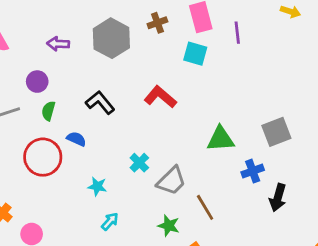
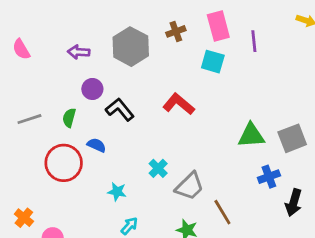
purple circle: (37, 82) -> (92, 89), moved
green triangle: (220, 139) -> (251, 136), moved

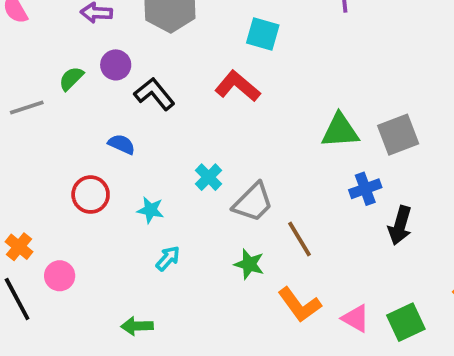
cyan square: (213, 62) -> (263, 34), moved
green semicircle: (69, 118) -> (71, 78), moved, turned 30
red circle: (64, 163) -> (91, 195), moved, size x0.7

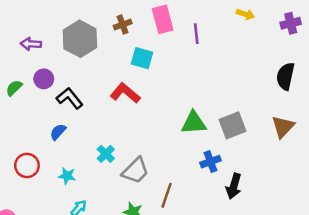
blue semicircle: (122, 144) -> (58, 132), moved, turned -72
brown line: (299, 239) -> (167, 195), turned 50

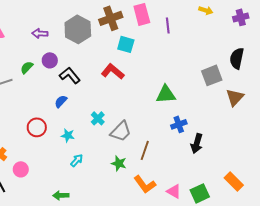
brown cross: (123, 25) -> (111, 18), size x1.6
gray square: (232, 125) -> (212, 75), moved

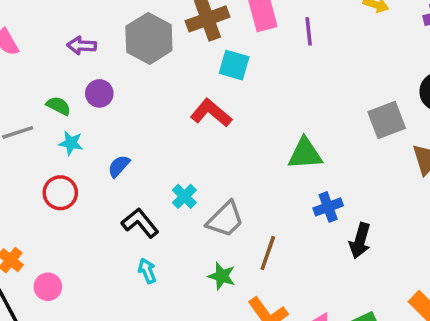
green semicircle: (27, 67) -> (59, 106), turned 72
black L-shape: (70, 75) -> (140, 223), moved
red circle: (37, 127) -> (60, 193), moved
cyan star: (68, 135) -> (71, 143), moved
cyan arrow: (77, 160) -> (147, 271), turned -64

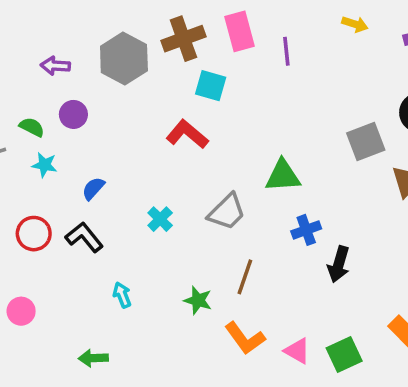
red circle: (60, 193) -> (34, 234), moved
gray trapezoid: (225, 219) -> (227, 212), moved
black L-shape: (140, 223) -> (84, 237), moved

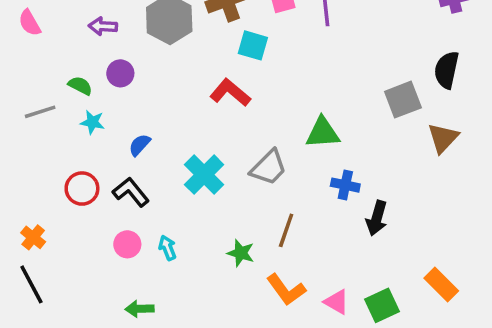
cyan cross: (160, 219) -> (204, 175), size x1.6
blue cross: (306, 230) -> (345, 185), turned 32
pink circle: (21, 311) -> (127, 244), moved

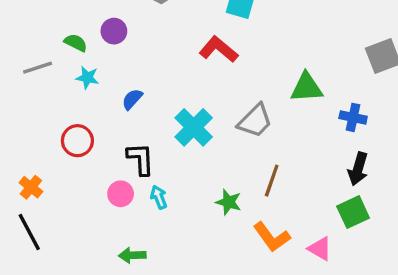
blue cross: (345, 185) -> (353, 117), moved
black L-shape: (131, 192) -> (141, 159), moved, turned 36
green square: (382, 305) -> (353, 212), moved

